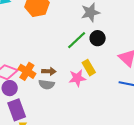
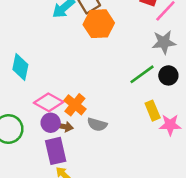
brown arrow: (49, 71) -> (64, 126), moved
pink star: (77, 78) -> (170, 125), moved

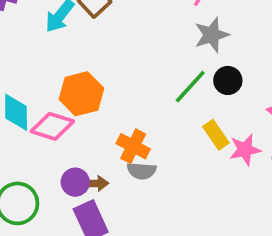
orange hexagon: (99, 24) -> (81, 94), moved
pink diamond: (49, 102) -> (52, 126), moved
orange cross: (75, 105) -> (133, 146), moved

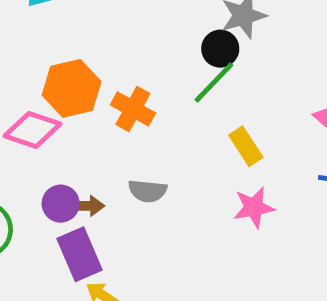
black circle: (228, 80) -> (220, 49), moved
orange cross: (133, 146) -> (133, 109), moved
pink star: (245, 150) -> (254, 207), moved

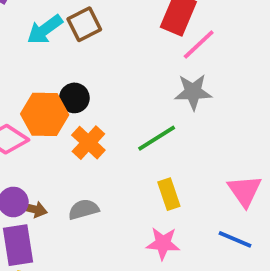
black circle: (220, 49) -> (74, 98), moved
gray semicircle: (148, 191) -> (84, 209), turned 144

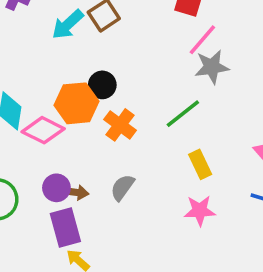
pink line: (199, 45) -> (202, 40), moved
gray semicircle: (84, 209) -> (122, 187), turned -32

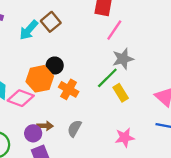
gray star: (212, 67) -> (123, 59), moved
yellow rectangle: (200, 164) -> (121, 93), moved
brown arrow: (76, 192) -> (45, 126), moved

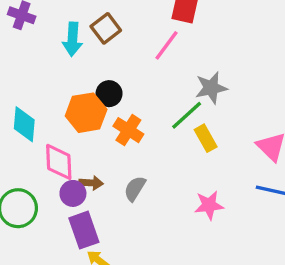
cyan arrow: (29, 30) -> (73, 39), turned -40
pink line: (114, 30) -> (167, 45), moved
pink diamond: (21, 98) -> (59, 162), moved, turned 65

